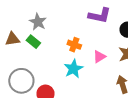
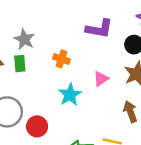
green rectangle: (33, 42) -> (20, 64), turned 48
orange cross: (74, 45) -> (61, 59), moved

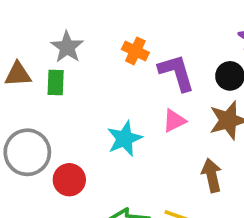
purple L-shape: (99, 29) -> (176, 73), moved, turned -124
orange cross: (61, 59) -> (135, 51), moved

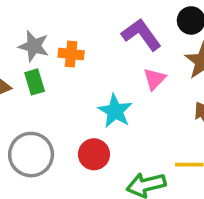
orange cross: (135, 51) -> (71, 54), moved
red circle: (69, 180) -> (94, 154), moved

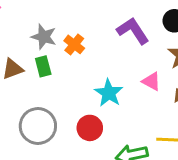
orange cross: (71, 54) -> (74, 44), turned 30
pink triangle: (155, 79) -> (151, 81), moved, turned -48

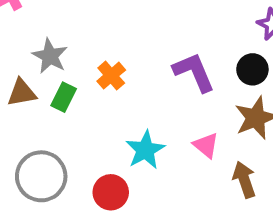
gray star: (44, 37) -> (50, 56), moved
green rectangle: (43, 66) -> (64, 97), turned 30

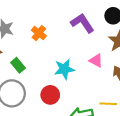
green rectangle: (64, 97) -> (18, 65), moved, turned -56
cyan star: (145, 150) -> (64, 69), turned 30

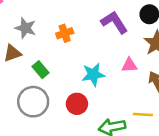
orange cross: (39, 33) -> (65, 33), turned 32
pink triangle: (96, 61) -> (129, 65), turned -32

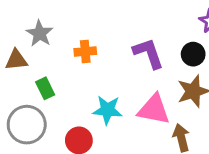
pink triangle: (129, 65) -> (154, 110), size x1.6

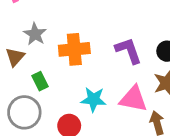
orange cross: (85, 52) -> (74, 49), size x1.6
brown triangle: (16, 60) -> (15, 57), turned -42

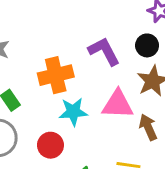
orange cross: (74, 49) -> (56, 75), moved

